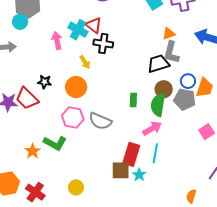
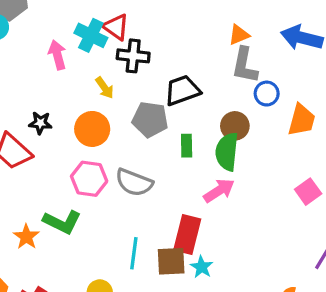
black trapezoid: (158, 64) -> (182, 90), moved
blue circle: (188, 81) -> (267, 94), moved
gray pentagon: (185, 99) -> (150, 119), moved
cyan line: (155, 153) -> (134, 253), moved

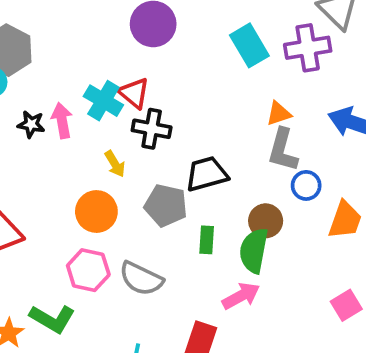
black star: (40, 123) -> (31, 124), moved

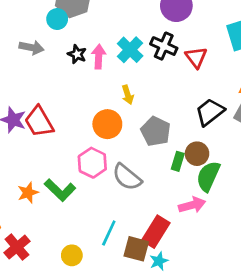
red triangle: (134, 93) -> (196, 57), moved
black cross: (152, 129) -> (164, 46), moved
black trapezoid: (207, 174) -> (210, 112), moved, turned -36
brown circle: (266, 221) -> (197, 154), moved

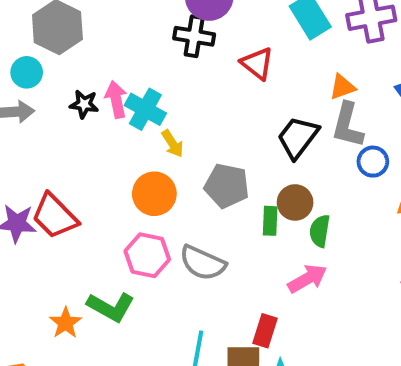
cyan circle: (57, 19) -> (27, 72), moved
black cross: (164, 46) -> (194, 36), moved
cyan cross: (130, 50) -> (145, 109), moved
green semicircle: (208, 176) -> (320, 231), size x0.7
red rectangle: (156, 232) -> (265, 331), size x0.7

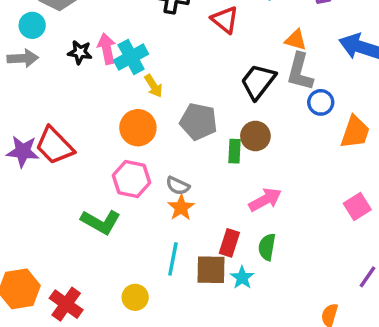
orange triangle: (342, 87) -> (296, 40), turned 35
cyan cross: (145, 109) -> (131, 57), turned 32
green semicircle: (320, 231) -> (267, 247), moved
gray semicircle: (203, 263) -> (178, 186), size x0.6
orange star: (65, 323) -> (181, 208), moved

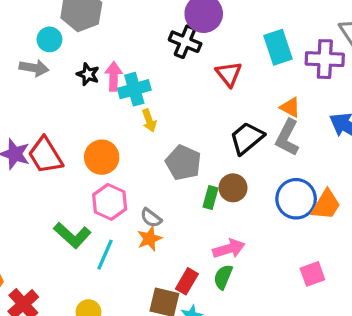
blue circle: (321, 102) -> (296, 199), moved, size x1.6
orange circle: (138, 128) -> (102, 157), moved
green semicircle: (267, 247) -> (223, 277), moved
cyan line: (173, 259) -> (105, 255), moved

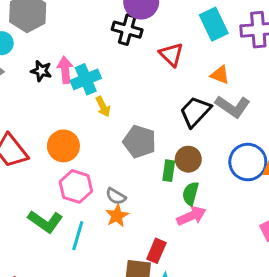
orange triangle: (290, 107) -> (220, 75), moved
gray L-shape: (287, 138) -> (233, 107), turned -76
green semicircle: (223, 277) -> (190, 193), moved

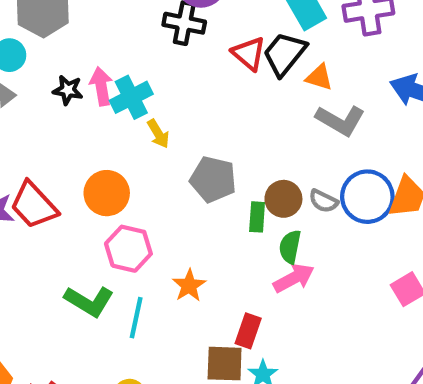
black trapezoid: (195, 112) -> (284, 54), moved
gray semicircle: (116, 196) -> (323, 201), moved

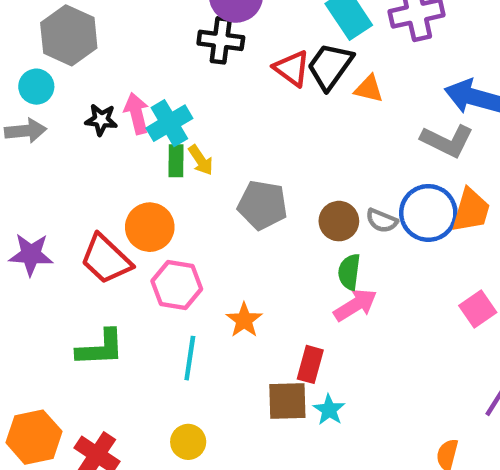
gray L-shape: (340, 120) -> (447, 141), moved
red trapezoid: (34, 205) -> (106, 259), moved
green rectangle: (257, 217) -> (176, 161), moved
green L-shape: (89, 301) -> (100, 348), moved, turned -30

